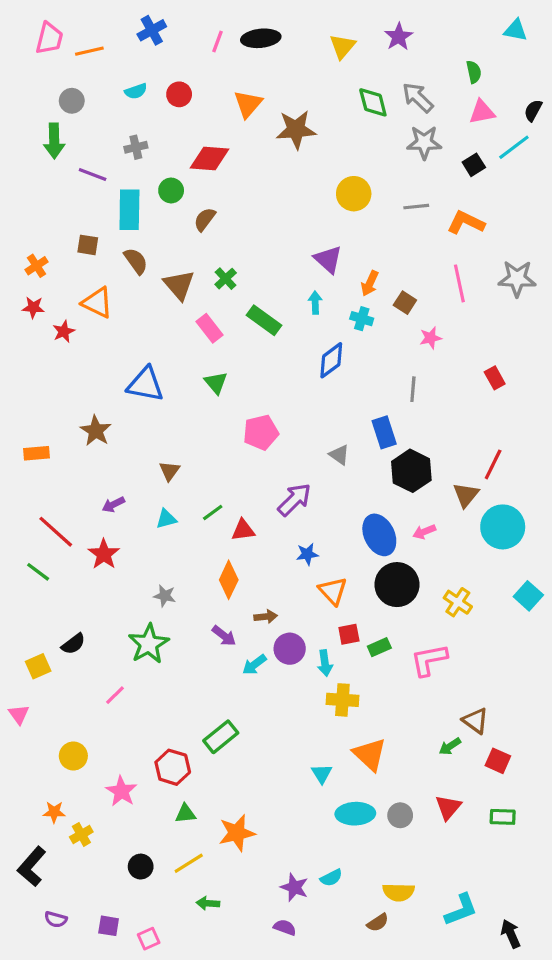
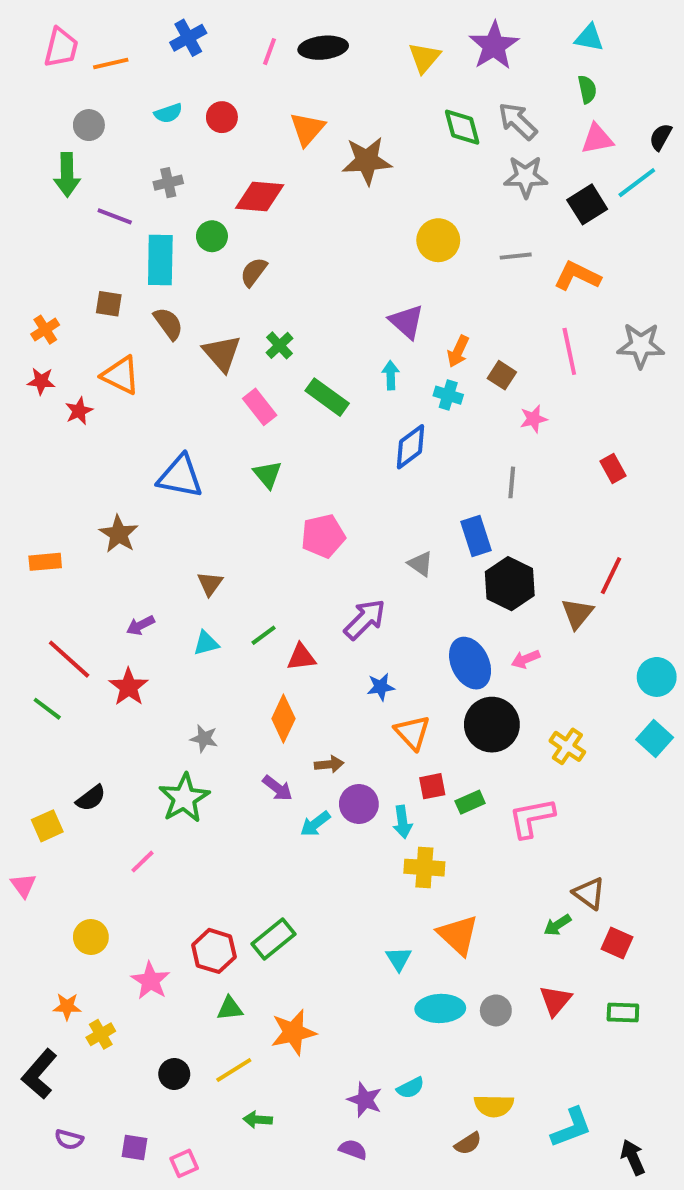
cyan triangle: (515, 30) -> (589, 38), moved
purple star: (399, 37) -> (494, 46), size x1.4
black square: (474, 165) -> (587, 204), size x1.4
cyan circle: (503, 527) -> (657, 677), moved, size x0.7
green rectangle: (221, 737) -> (274, 939), moved

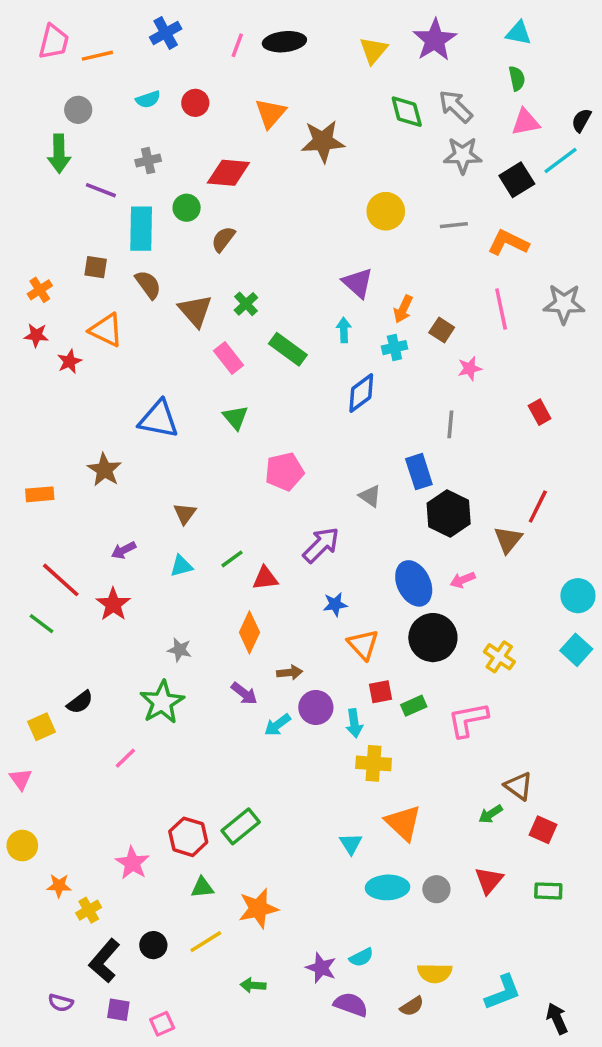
cyan cross: (448, 395) -> (394, 348), turned -30
yellow circle: (91, 937) -> (22, 846), moved
black L-shape: (39, 1074) -> (104, 961), moved
green arrow: (258, 1120) -> (253, 985), moved
purple semicircle: (353, 1149) -> (351, 1005), moved, size x1.4

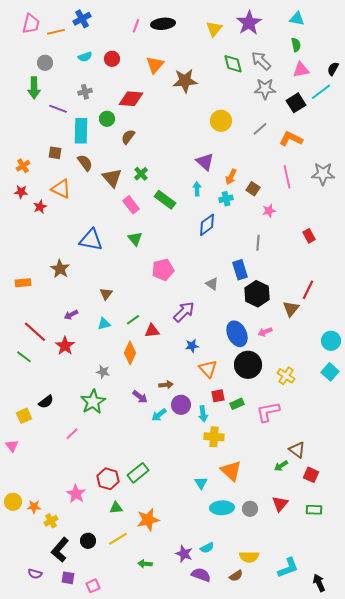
blue cross: (166, 33) -> (82, 19), moved
gray line: (454, 225) -> (260, 129), turned -35
orange diamond: (249, 632) -> (130, 353), moved
yellow circle: (22, 846) -> (13, 502), moved

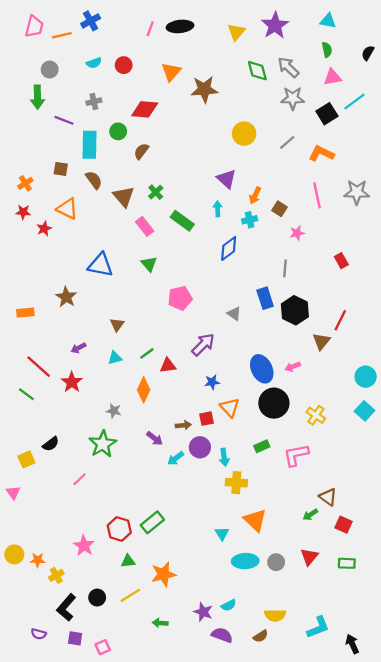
black semicircle: (333, 69) -> (368, 53), moved
black hexagon: (257, 294) -> (295, 310), moved
red square: (218, 396) -> (207, 419), moved

